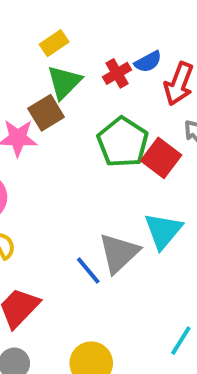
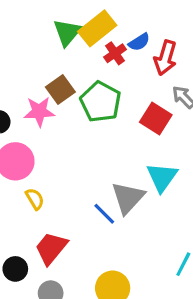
yellow rectangle: (54, 43) -> (97, 28), moved, size x1.6
green triangle: (64, 82) -> (67, 32), moved
green pentagon: (123, 142) -> (101, 102), moved

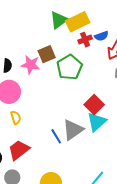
red square: (156, 119) -> (94, 105), moved

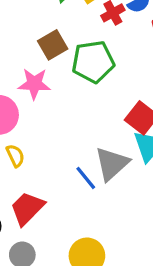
pink star: (31, 65) -> (34, 84), moved
green pentagon: (69, 67) -> (93, 62), turned 30

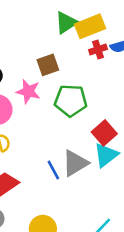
green pentagon: (93, 62) -> (71, 101), moved

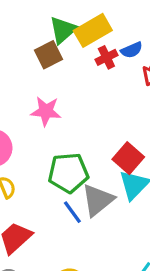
brown square: (48, 65) -> (48, 55), moved
pink star: (28, 91) -> (46, 111), moved
green pentagon: (71, 101) -> (68, 173), moved

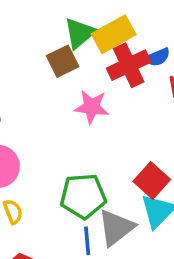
red cross: (106, 57) -> (129, 65), size x1.6
pink star: (46, 111) -> (92, 107), moved
blue line: (72, 212) -> (87, 241), turned 30

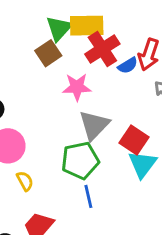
yellow rectangle: (114, 34) -> (87, 26), turned 36
blue semicircle: (158, 57) -> (128, 65), moved
gray triangle: (116, 228) -> (94, 125), moved

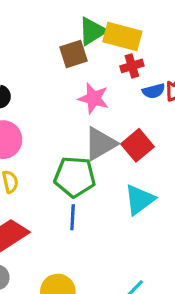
red cross: (102, 49) -> (132, 66), size x0.6
red square: (134, 140) -> (138, 145), moved

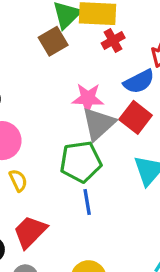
blue semicircle: (154, 91) -> (139, 82), moved, size x1.4
pink star: (94, 98) -> (88, 98), moved

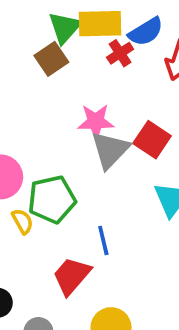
blue semicircle: (139, 82) -> (146, 32), moved
green pentagon: (81, 162) -> (52, 199), moved
red trapezoid: (30, 232) -> (72, 276), moved

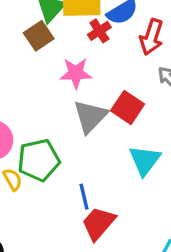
pink star: (96, 121) -> (76, 73), moved
red trapezoid: (72, 276) -> (98, 223), moved

